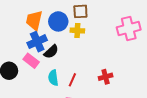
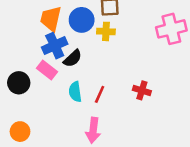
red cross: (106, 77) -> (142, 90), turned 32

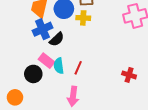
pink rectangle: (47, 70) -> (47, 61), moved
black circle: (19, 83) -> (33, 74), moved
red cross: (142, 90) -> (129, 75), moved

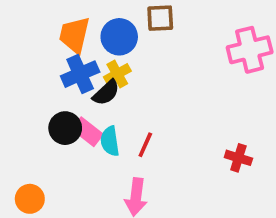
yellow cross: (83, 18) -> (117, 74), moved, turned -32
black circle: (33, 74) -> (65, 128), moved

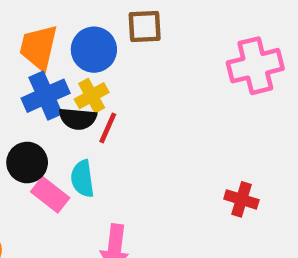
black semicircle: (106, 93) -> (78, 119), turned 48
pink rectangle: (88, 132) -> (50, 195), moved
red line: (145, 145) -> (108, 128), moved

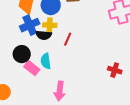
yellow cross: (92, 96) -> (50, 25), turned 32
red line: (108, 128) -> (68, 39), moved

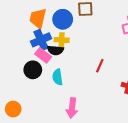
red line: (68, 39) -> (100, 66), moved
pink rectangle: (32, 68) -> (43, 55), moved

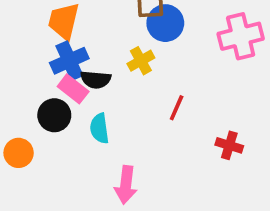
blue circle: (63, 19) -> (165, 23), moved
yellow cross: (62, 40) -> (141, 61), moved, turned -32
orange circle: (13, 109) -> (19, 153), moved

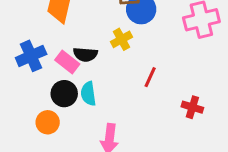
blue cross: (69, 61) -> (31, 56), moved
black circle: (54, 115) -> (64, 94), moved
orange circle: (19, 153) -> (48, 122), moved

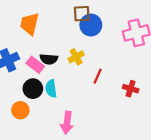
yellow cross: (122, 39) -> (76, 57), moved
red cross: (192, 107) -> (131, 89), moved

